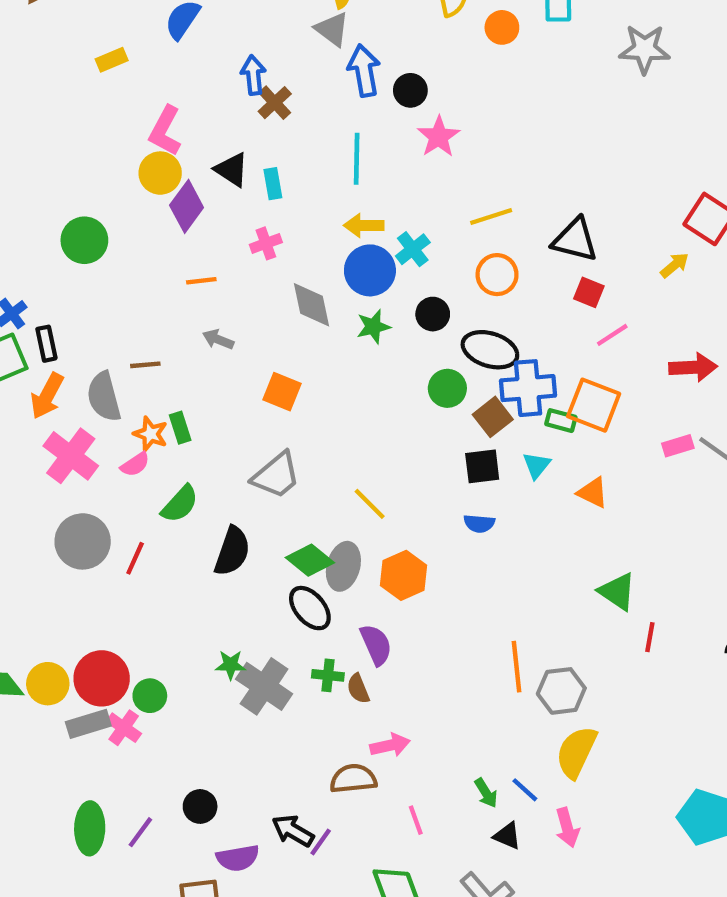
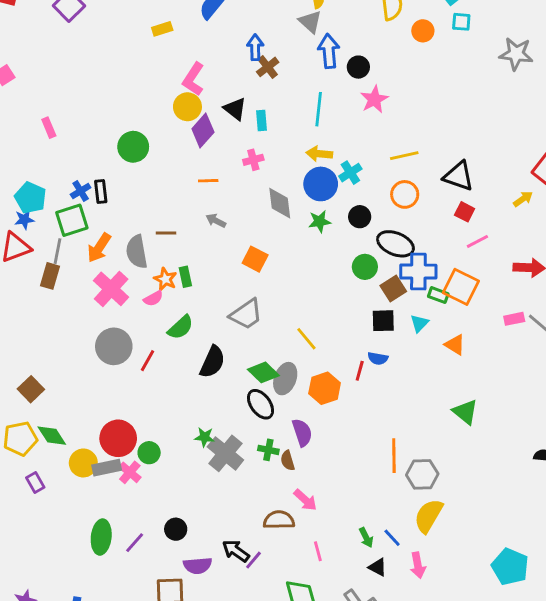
black rectangle: (46, 344) -> (101, 191), moved
red line: (650, 637) -> (360, 371), moved
yellow circle: (48, 684) -> (83, 463), moved
pink arrow: (390, 745) -> (305, 500), turned 50

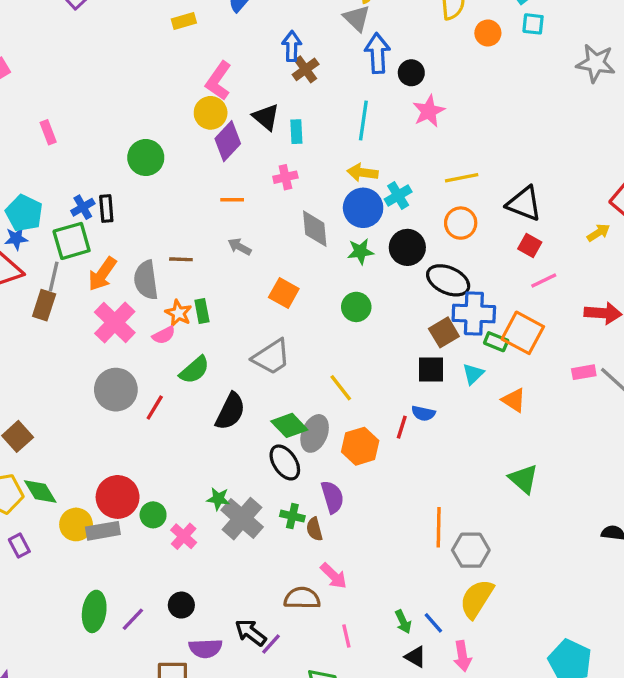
black circle: (360, 217) -> (407, 247), size x1.4
green circle: (365, 267) -> (356, 307), moved
pink cross: (130, 472) -> (184, 536), moved

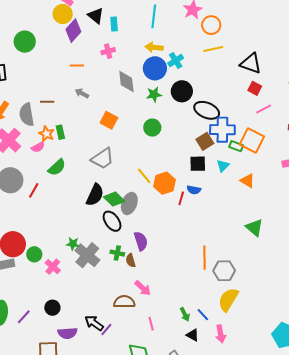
orange circle: (461, 223) -> (211, 25), moved
black semicircle: (230, 411) -> (95, 195), moved
orange hexagon: (360, 446) -> (165, 183), moved

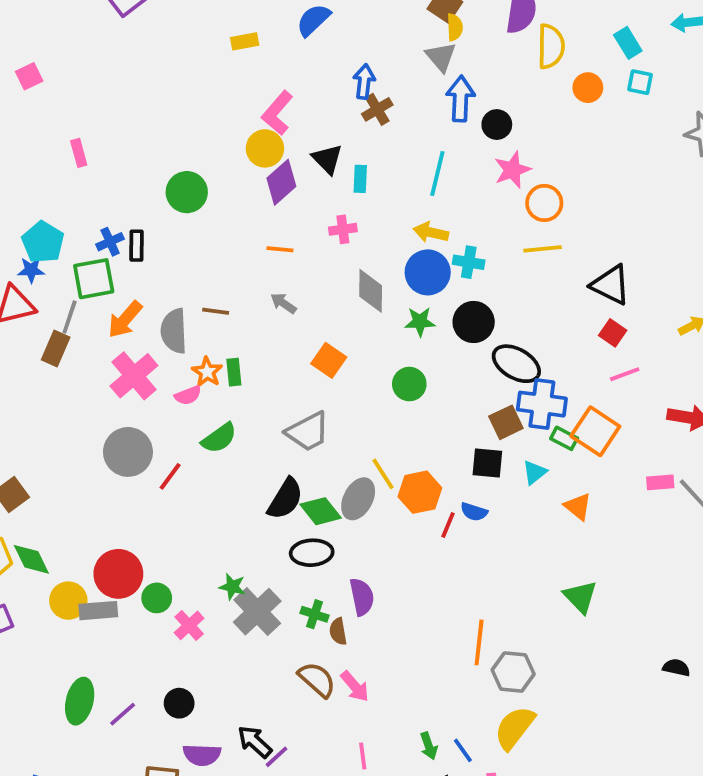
cyan cross: (176, 61) -> (469, 262), turned 35
gray ellipse: (129, 203) -> (358, 499), moved
black ellipse: (112, 221) -> (312, 553), turned -65
brown semicircle: (124, 302) -> (317, 680), moved, turned 35

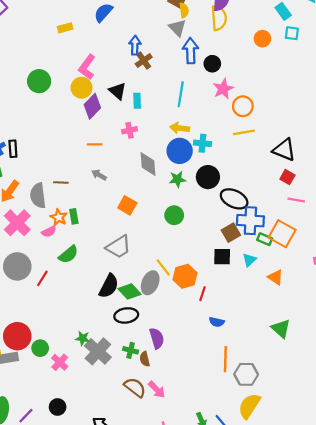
yellow semicircle: (551, 46) -> (219, 18), moved
green circle: (187, 192) -> (39, 81), moved
pink line: (625, 374) -> (296, 200), turned 35
blue semicircle: (474, 512) -> (217, 322), moved

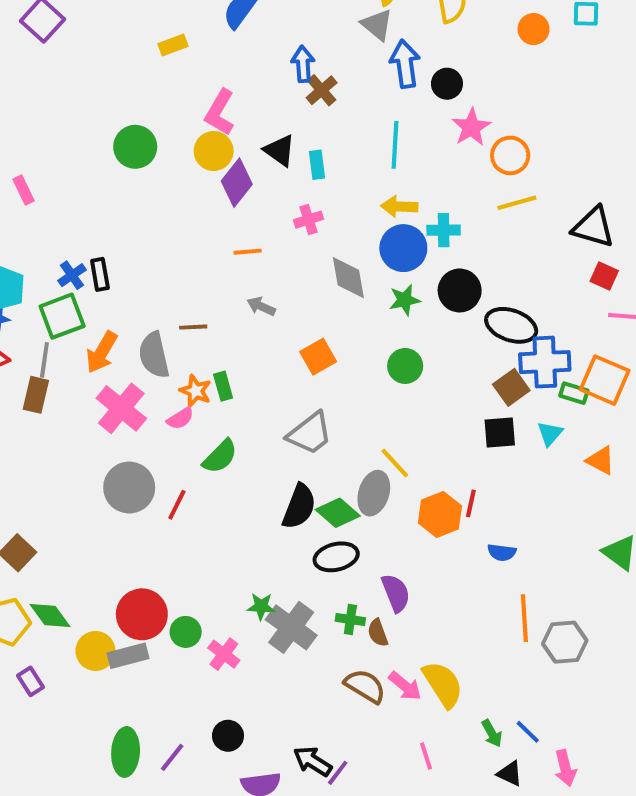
orange square: (127, 205) -> (318, 357), turned 36
orange hexagon: (185, 276) -> (440, 515), moved
yellow semicircle: (249, 406) -> (443, 684), moved, turned 120

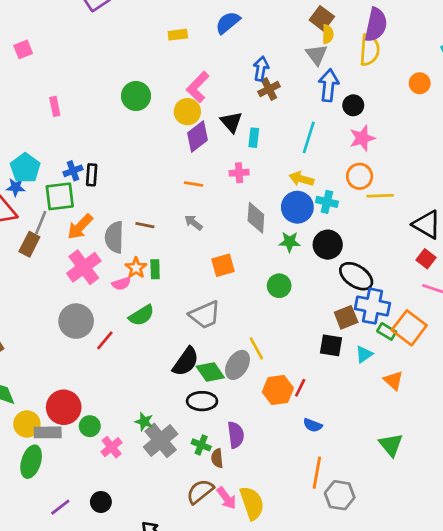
orange circle: (510, 155) -> (360, 176), moved
brown semicircle: (365, 686) -> (200, 492), turned -84
green ellipse: (126, 752) -> (31, 462), moved

